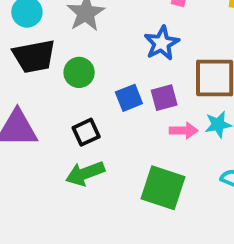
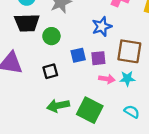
green arrow: (85, 173) -> (58, 106), moved

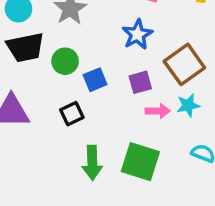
brown square: (129, 51) -> (184, 64), turned -35
blue square: (78, 55) -> (95, 80), moved
green arrow: (58, 106) -> (92, 163), turned -70

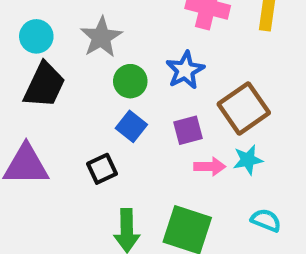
black trapezoid: (25, 47) -> (44, 85), turned -54
green circle: (65, 61) -> (130, 81), moved
blue square: (95, 80) -> (131, 126), turned -30

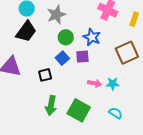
blue star: (185, 70) -> (92, 37), turned -30
brown square: (244, 108) -> (127, 53), moved
purple square: (188, 130) -> (82, 57), moved

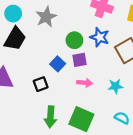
green circle: (66, 37) -> (74, 40), moved
blue star: (92, 37) -> (100, 37), moved
pink arrow: (95, 83) -> (85, 83), moved

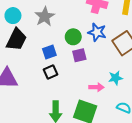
blue square: (58, 64) -> (49, 52), moved, turned 32
pink arrow: (85, 83) -> (96, 87), moved
black square: (41, 84) -> (50, 72), moved

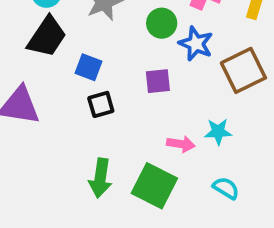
green circle: (73, 37) -> (162, 23), moved
blue square: (49, 52) -> (89, 67), moved, turned 32

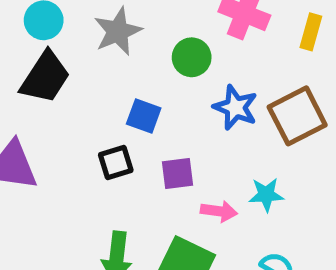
blue star: (196, 44) -> (235, 107), moved
blue square: (89, 67) -> (144, 116), moved
purple square: (158, 81) -> (177, 173), moved

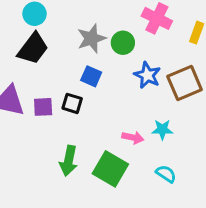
gray star: (118, 31) -> (91, 38), moved
black square: (116, 163) -> (72, 103), turned 30
purple square: (177, 173) -> (43, 107), moved

